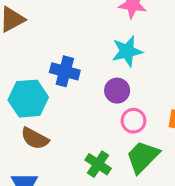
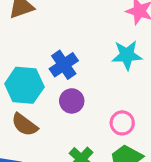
blue cross: (65, 71) -> (64, 65), turned 32
purple circle: (117, 91) -> (72, 101), moved

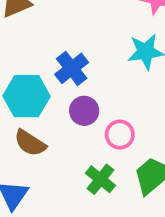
pink circle: (122, 123) -> (120, 135), moved

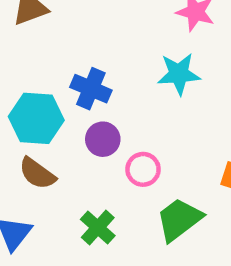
blue cross: (72, 68) -> (91, 89), turned -32
green cross: (100, 179) -> (98, 227), moved

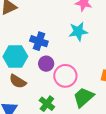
pink circle: (143, 169) -> (65, 76), size x1.5

